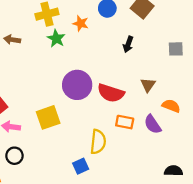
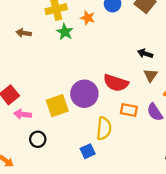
black arrow: (128, 44) -> (145, 54), moved, turned 88
purple circle: (77, 85) -> (84, 94), moved
black circle: (14, 156) -> (38, 139), moved

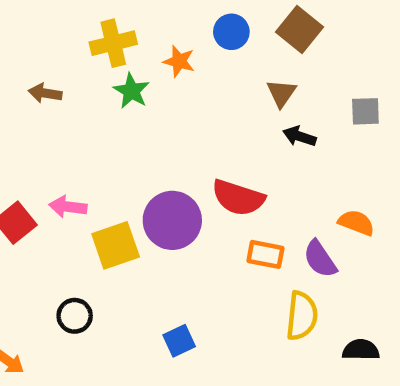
brown triangle: (151, 75) -> (281, 93), moved
pink arrow: (23, 114) -> (68, 207), moved
yellow semicircle: (104, 128) -> (302, 316), moved

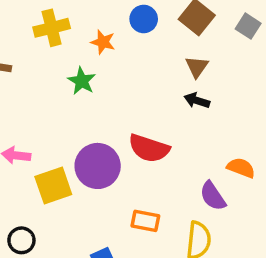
green star: (131, 91) -> (82, 81), moved
brown triangle: (281, 93) -> (197, 67), moved
gray square: (365, 111) -> (248, 26), moved, turned 35
orange rectangle: (265, 254) -> (145, 221), moved

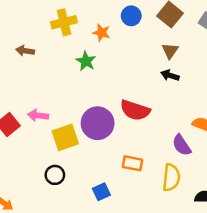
black circle: (21, 240) -> (55, 175), moved

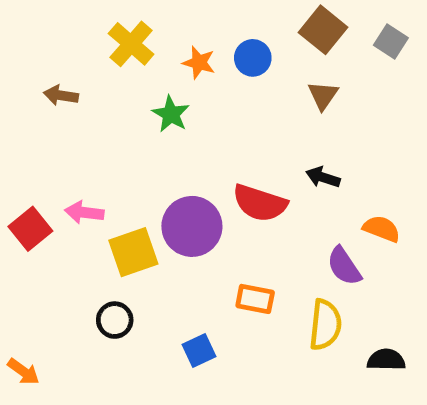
blue circle: (131, 16) -> (253, 58), moved
yellow cross: (64, 22) -> (131, 44), turned -35
black arrow: (170, 75) -> (323, 177), moved

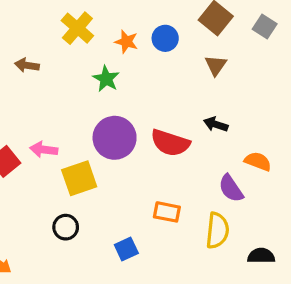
purple circle: (192, 226) -> (115, 138), moved

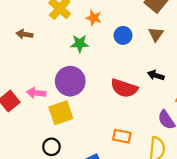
blue circle: (165, 38) -> (123, 35), moved
green star: (106, 79) -> (80, 44), turned -30
purple circle: (115, 138) -> (70, 81), moved

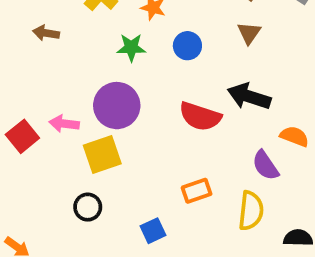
blue circle: (123, 35) -> (187, 46), moved
black arrow: (156, 75) -> (249, 96), size x1.6
orange rectangle: (122, 136) -> (197, 191), turned -30

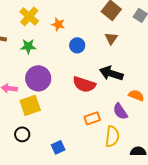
green star: (131, 48) -> (28, 46), moved
orange rectangle: (197, 191) -> (92, 118), moved

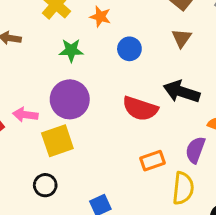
green star: (28, 46) -> (71, 50), moved
purple semicircle: (120, 111) -> (195, 150), turned 54

